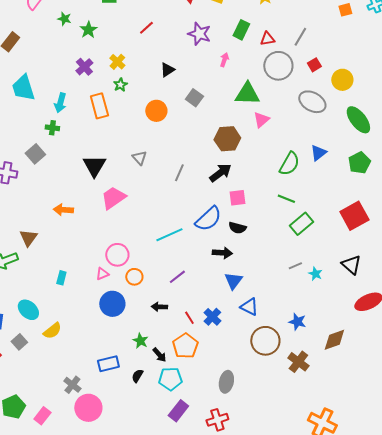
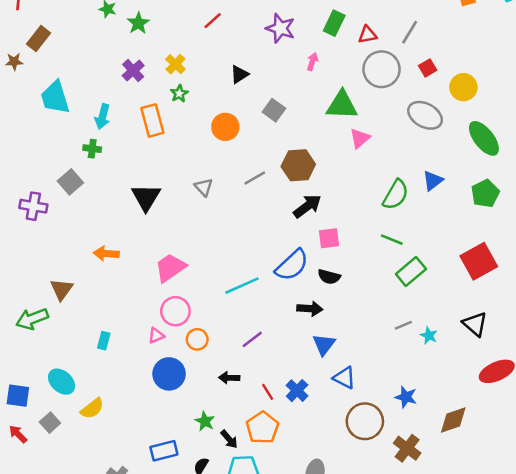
brown hexagon: (227, 139) -> (298, 165), moved
gray line: (179, 173) -> (255, 178), moved, turned 36
pink trapezoid: (113, 198) -> (170, 268), moved

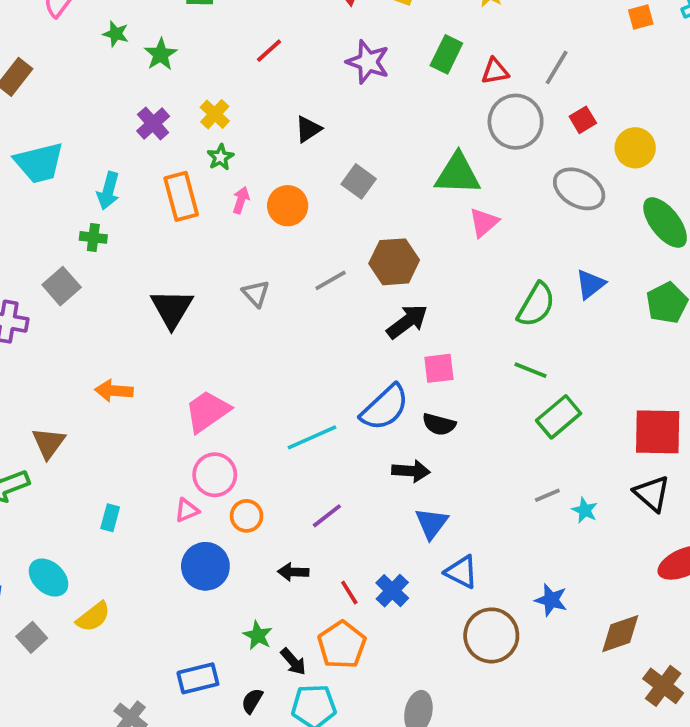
pink arrow: (312, 62) -> (241, 200), moved
cyan trapezoid: (55, 97) -> (39, 163), turned -87
red square: (479, 261) -> (658, 432), moved, turned 30
brown cross: (407, 448) -> (663, 686), moved

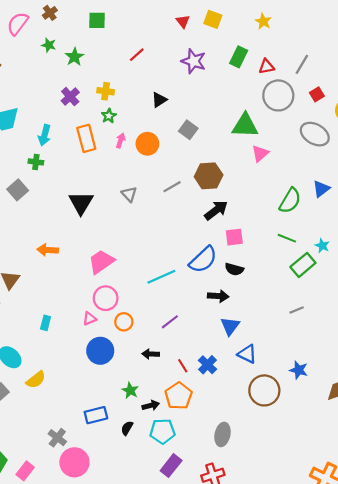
yellow cross: (215, 114) -> (106, 91), turned -35
cyan star: (585, 510) -> (322, 246), moved
black arrow: (293, 662) -> (151, 405), turned -63

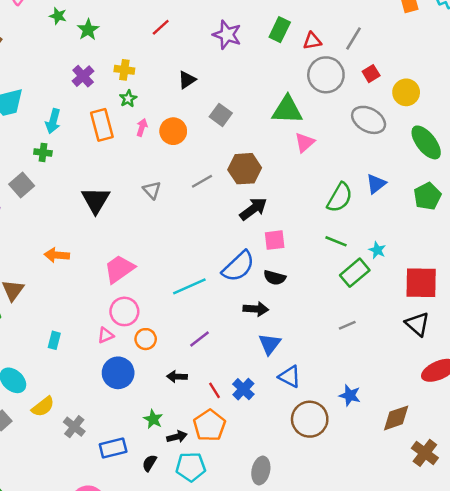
gray cross: (57, 438) -> (74, 427), moved

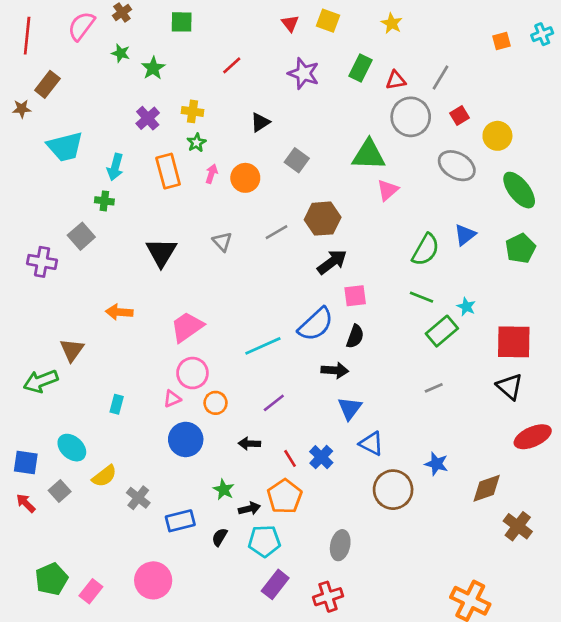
black semicircle: (275, 278) -> (355, 336), turned -85

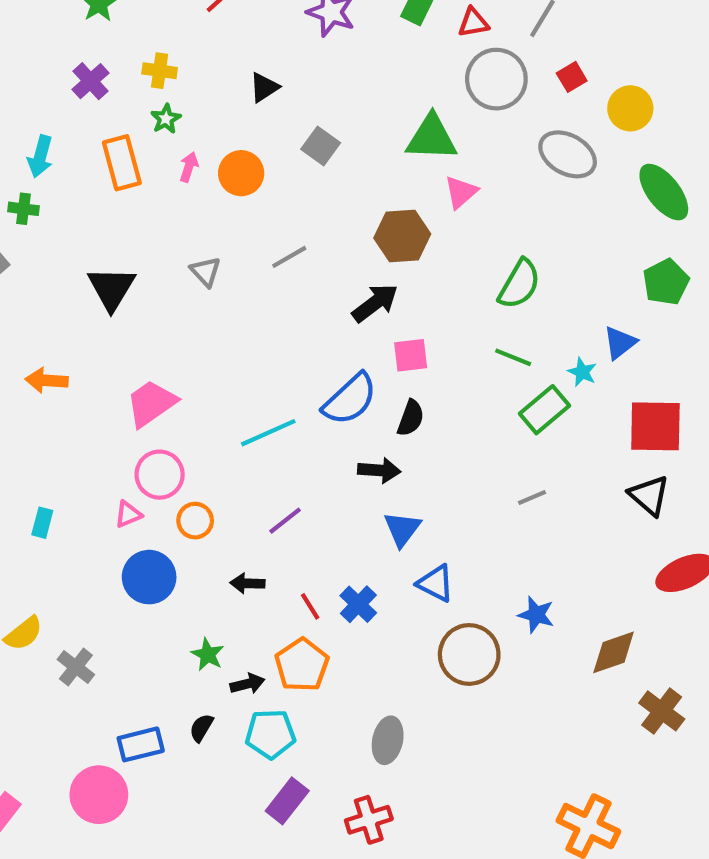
brown hexagon: (323, 219) -> (402, 236), moved
blue triangle: (465, 235) -> (620, 343), moved
blue rectangle: (180, 521) -> (141, 744), moved

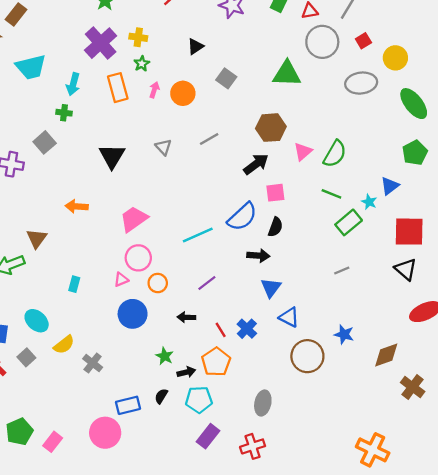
purple cross: (90, 81) -> (101, 43), size x1.6
gray ellipse: (568, 154) -> (361, 83), turned -36
pink triangle: (461, 192) -> (303, 152), moved

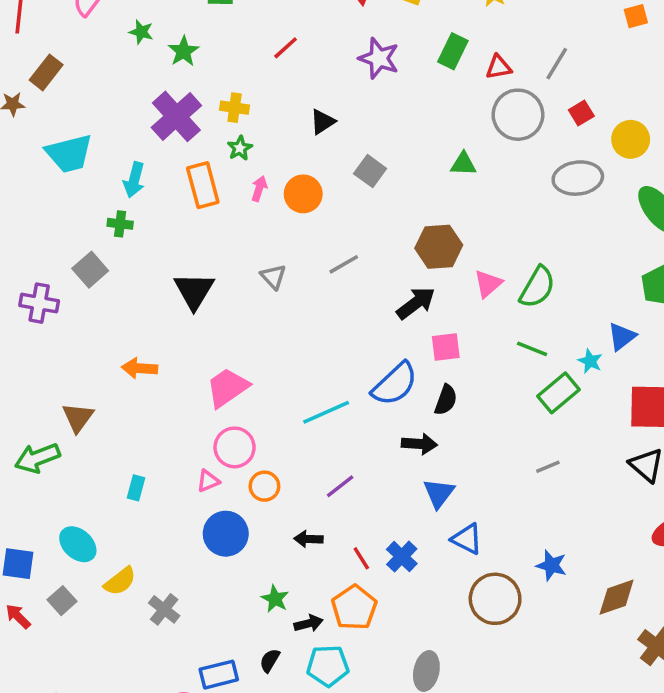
green triangle: (287, 74) -> (463, 164), size x0.6

